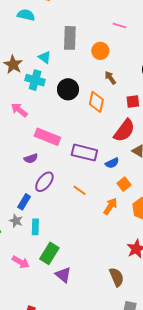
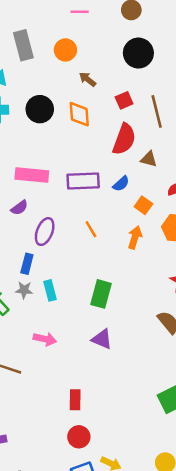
orange line: (80, 190) -> (91, 229), turned 40
green rectangle: (49, 253) -> (101, 294), moved

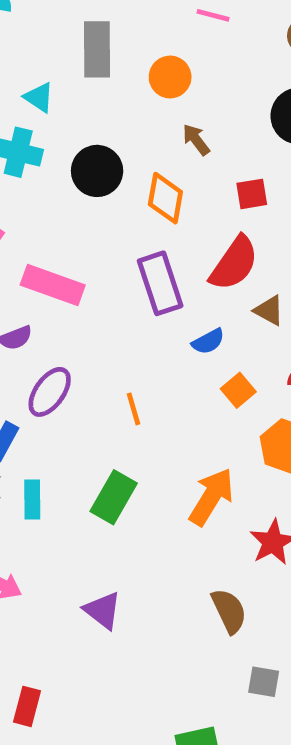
purple rectangle: (83, 181) -> (160, 283), moved, turned 60
orange arrow: (135, 237) -> (211, 497), moved, size x1.4
green rectangle: (101, 294) -> (114, 497), moved

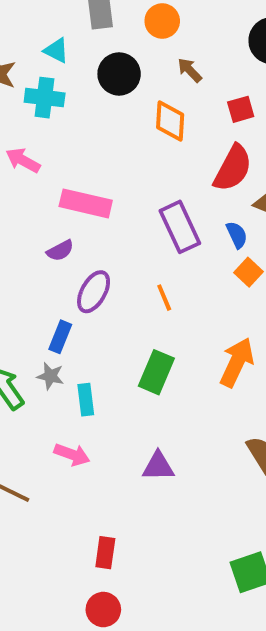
black circle: (97, 171) -> (119, 74), moved
purple rectangle: (160, 283) -> (180, 227), moved
blue semicircle: (208, 341) -> (237, 235), moved, turned -80
cyan rectangle: (32, 500) -> (86, 400), moved
purple triangle: (103, 610) -> (158, 466), turned -32

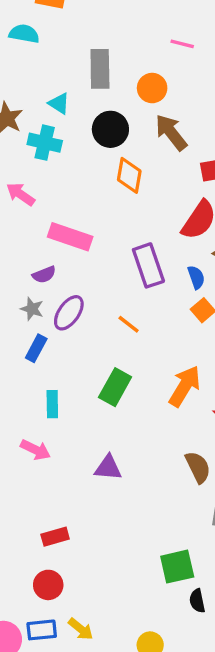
brown arrow: (190, 70) -> (171, 132), size x1.6
orange diamond: (170, 121) -> (129, 175), moved
orange line: (164, 298) -> (129, 324), turned -35
gray star: (50, 376) -> (32, 309), moved
red rectangle: (105, 553) -> (55, 537), turned 60

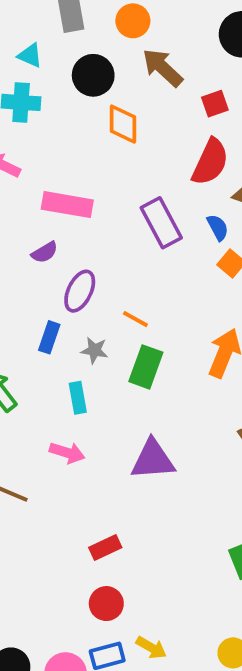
gray star: (32, 309) -> (95, 350), moved
orange line: (129, 324) -> (135, 319), moved
purple triangle: (108, 468) -> (153, 460), size x1.4

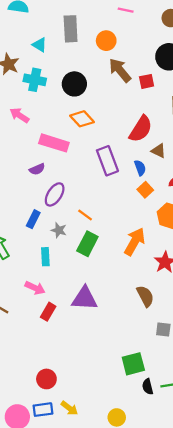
cyan triangle: (30, 55) -> (40, 45), moved
black circle: (93, 75) -> (74, 84), moved
red square: (215, 104) -> (147, 81), moved
orange diamond: (123, 124) -> (82, 119), moved, turned -50
red rectangle: (105, 547) -> (48, 312), moved, turned -42

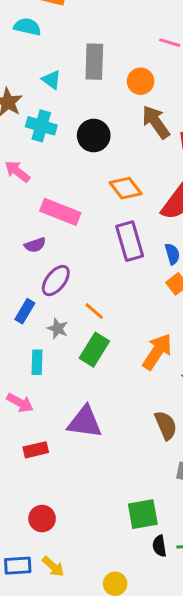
orange diamond: (82, 119) -> (126, 188), moved
red rectangle: (48, 312) -> (36, 450), moved, turned 42
red circle: (46, 379) -> (42, 519), moved

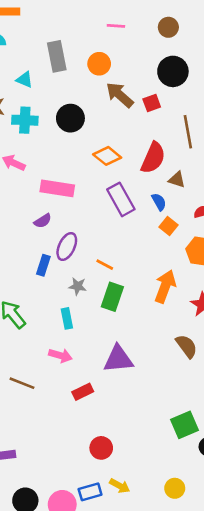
blue rectangle: (25, 311) -> (43, 265), moved

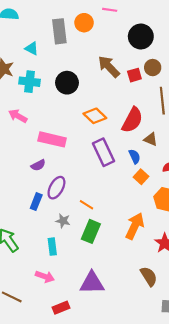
brown circle: (168, 27) -> (153, 68), moved
orange circle: (99, 64) -> (84, 23), moved
black circle: (173, 71) -> (141, 36), moved

